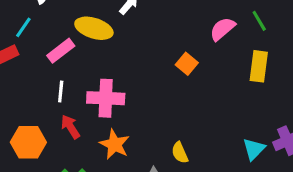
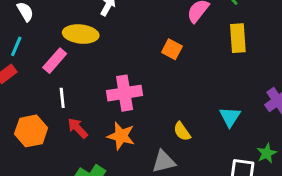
pink cross: (106, 98) -> (125, 93), moved
orange hexagon: (28, 142) -> (31, 131), moved
cyan triangle: (254, 149) -> (230, 117), moved

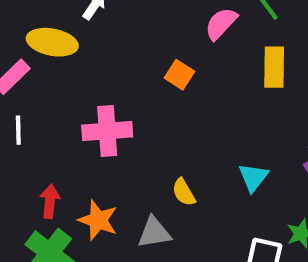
red arrow: (78, 128) -> (50, 201), moved, turned 45
orange star: (121, 136) -> (98, 220), moved

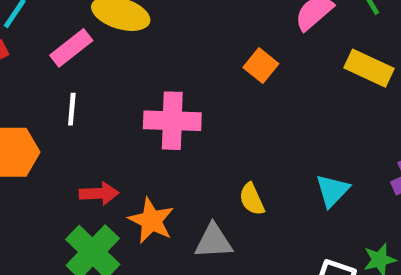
yellow rectangle: (274, 67) -> (369, 68), turned -72
red arrow: (50, 201) -> (99, 193), turned 76

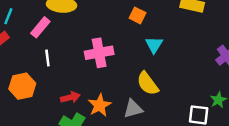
cyan triangle: (332, 191) -> (154, 45), moved
yellow semicircle: (252, 199) -> (148, 83), size x1.5
orange star: (151, 221) -> (100, 105), turned 30

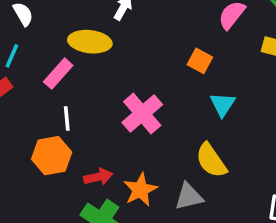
pink cross: (99, 53) -> (142, 113), turned -32
orange hexagon: (22, 86) -> (52, 156), moved

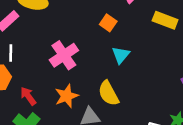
red arrow: (98, 177) -> (28, 96), turned -120
orange star: (140, 190) -> (66, 96), moved

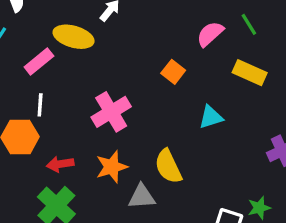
cyan triangle: (121, 55) -> (211, 117), moved, turned 30
red arrow: (28, 96) -> (60, 164), turned -66

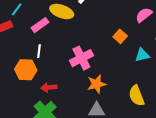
cyan triangle: (211, 117) -> (142, 55), moved
yellow semicircle: (168, 166) -> (137, 96), moved
orange star: (112, 167) -> (97, 84), moved

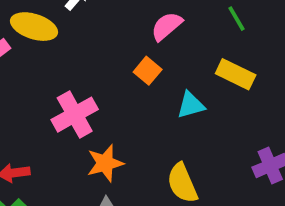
pink semicircle: (144, 15) -> (167, 26), moved

